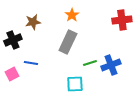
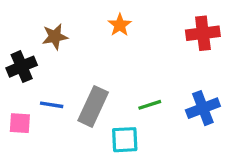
gray rectangle: (68, 42) -> (93, 106), moved
blue cross: (111, 65) -> (203, 108), moved
pink square: (12, 74) -> (20, 123), turned 32

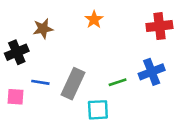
blue cross: (203, 108) -> (152, 72), moved

